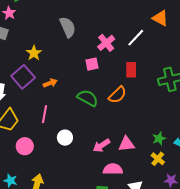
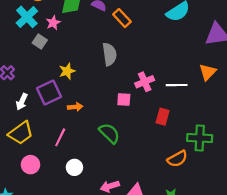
orange triangle: (160, 18) -> (208, 72), turned 30
white line: (136, 38) -> (177, 85), turned 30
orange semicircle: (118, 95) -> (177, 159), moved

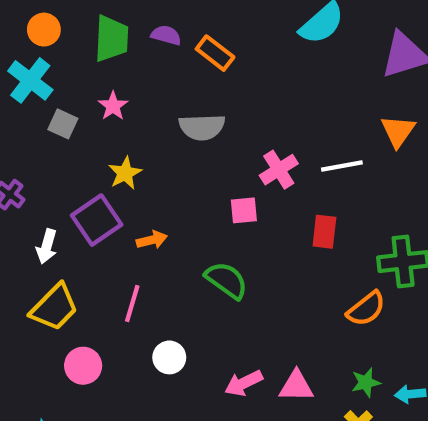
pink star: (53, 23) -> (113, 106), moved
gray semicircle: (109, 54) -> (202, 127), turned 105

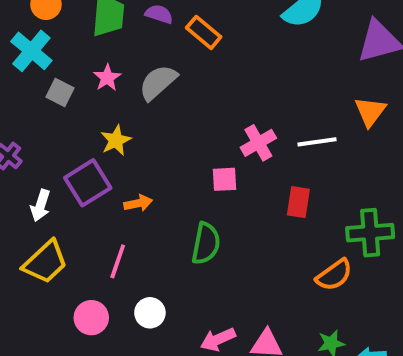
gray semicircle: (202, 127) -> (158, 82), moved, turned 138
green semicircle: (227, 280) -> (206, 243), turned 63
pink circle: (83, 366) -> (91, 318), moved

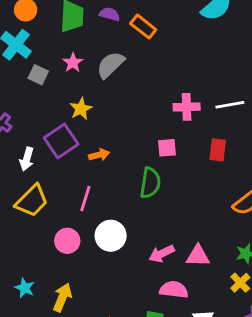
pink cross: (258, 143) -> (187, 107), turned 30
pink square: (225, 179) -> (167, 148), moved
white circle: (150, 313) -> (111, 236), size x1.4

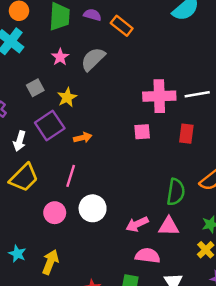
gray square: (38, 75) -> (35, 88), moved, turned 36
pink cross: (187, 107) -> (159, 96), size x1.4
green semicircle: (150, 183) -> (176, 192), moved

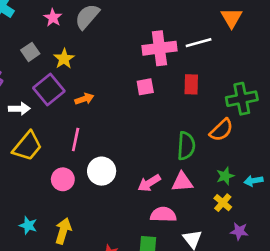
white arrow: (20, 141) -> (19, 109), turned -102

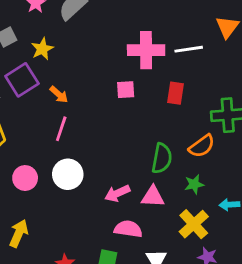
orange arrow: (84, 99) -> (59, 95), turned 54
pink line: (76, 140) -> (61, 129), moved
green star: (225, 176) -> (194, 184), moved
yellow cross: (223, 203) -> (194, 224), size x1.5

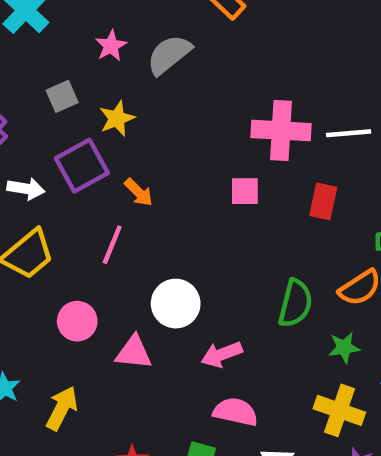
pink line: (61, 129) -> (112, 245), moved
white circle: (68, 174) -> (176, 304), moved
pink triangle: (153, 197) -> (134, 352), moved
yellow cross: (194, 224) -> (339, 410), turned -32

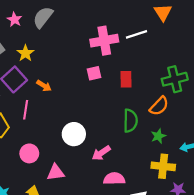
red rectangle: (323, 201) -> (126, 79), moved
pink line: (112, 245) -> (26, 110), moved
pink triangle: (134, 352) -> (56, 172), moved

